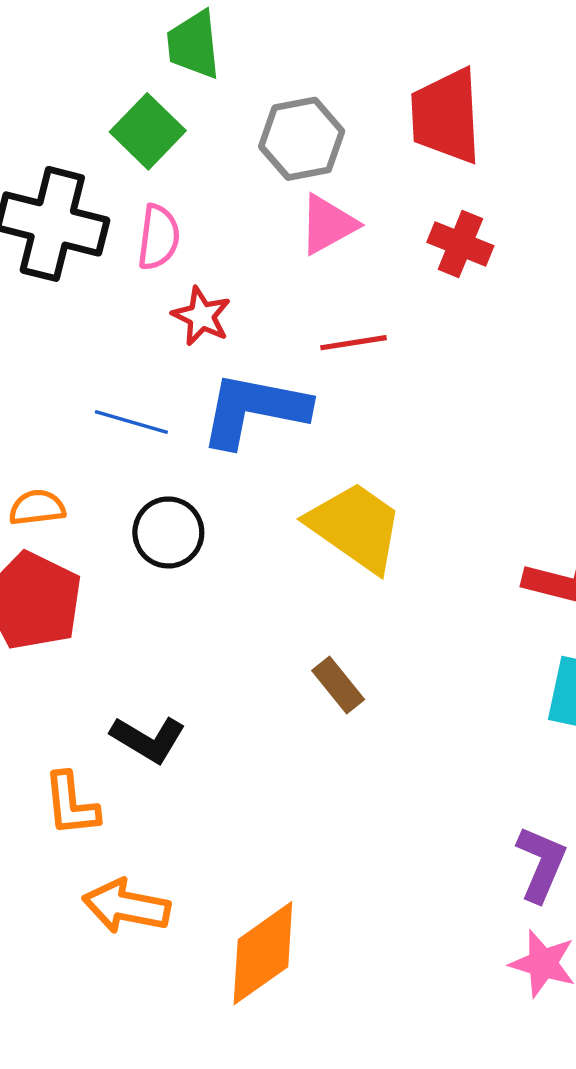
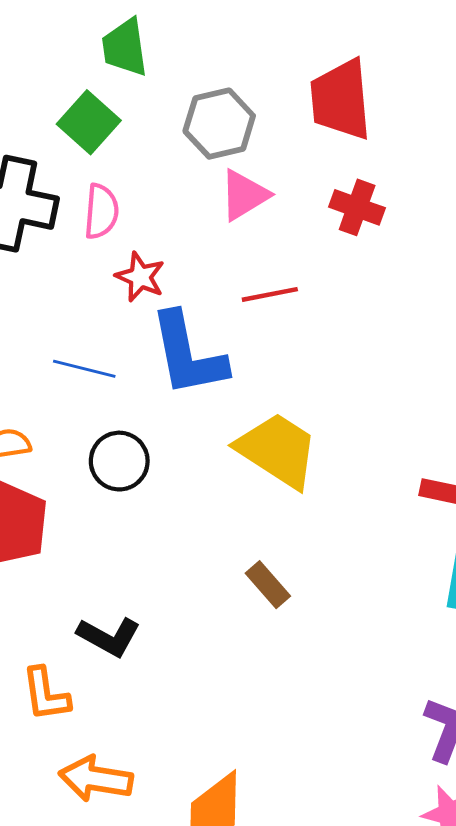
blue L-shape: (254, 410) -> (188, 354), turned -110

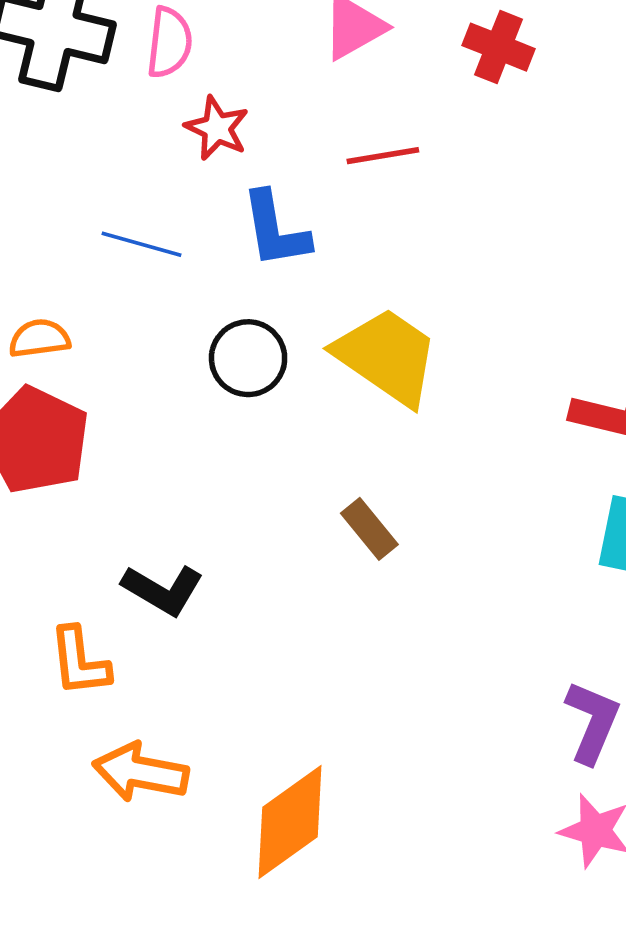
blue L-shape: (188, 354) -> (275, 230), size x0.7
black circle: (119, 461) -> (248, 358), moved

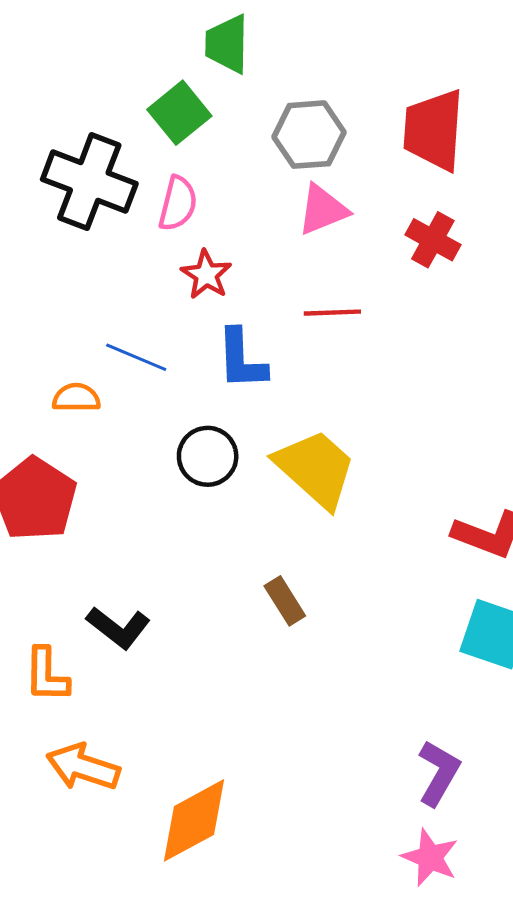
orange semicircle: (40, 338) -> (76, 398), moved

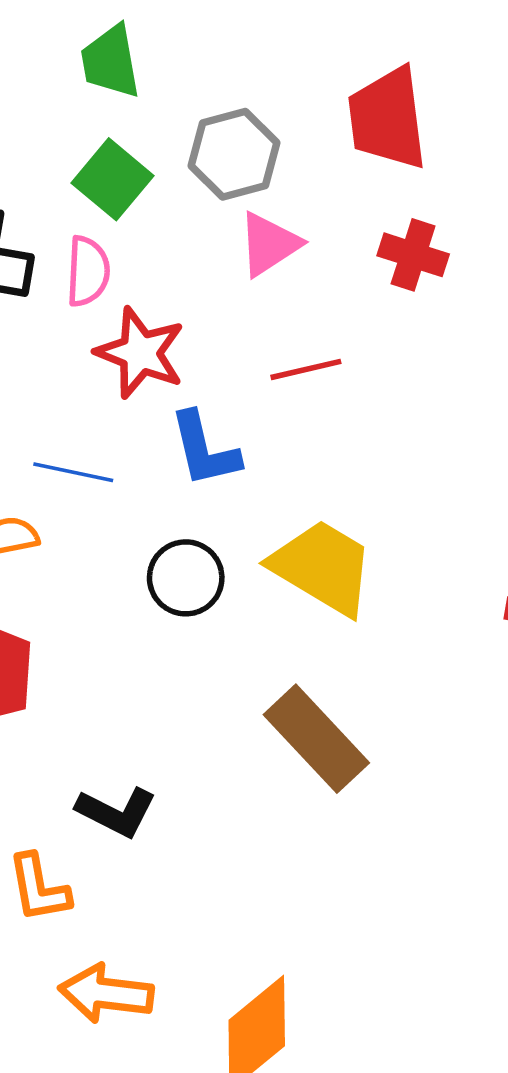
green square: (179, 113) -> (112, 179), moved
red star: (206, 275) -> (140, 353), size x1.4
brown rectangle: (285, 601) -> (316, 739), size x1.8

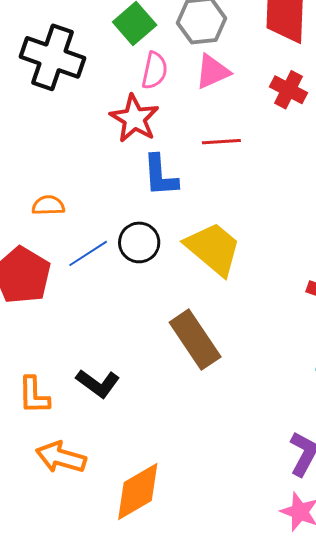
pink semicircle: (88, 271) -> (154, 71), moved
blue line: (73, 472) -> (88, 253), moved, turned -54
black L-shape: (116, 812) -> (98, 383), moved

